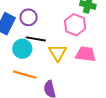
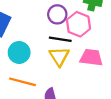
purple circle: (29, 17) -> (57, 14), moved
black line: (36, 39) -> (60, 39), moved

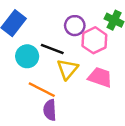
black line: (60, 39) -> (52, 49), moved
orange line: (22, 82) -> (42, 90), moved

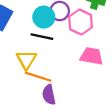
cyan circle: (27, 56) -> (44, 17), moved
yellow triangle: (68, 69) -> (26, 60), moved

